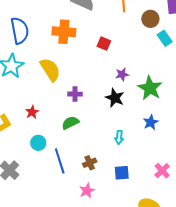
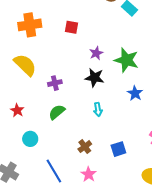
cyan arrow: (119, 137) -> (98, 109), moved
blue line: (60, 161) -> (54, 171), moved

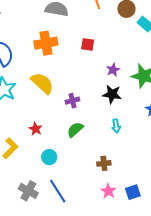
brown cross: (85, 147) -> (104, 163), turned 32
blue square: (118, 149) -> (133, 192), moved
blue line: (54, 171) -> (58, 191), moved

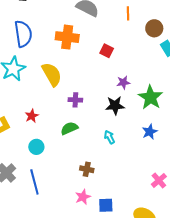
black star: (112, 94) -> (115, 106), turned -30
cyan arrow: (116, 126) -> (109, 137), turned 144

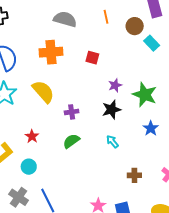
cyan circle: (36, 147) -> (29, 167), moved
brown cross: (87, 169) -> (134, 175), moved

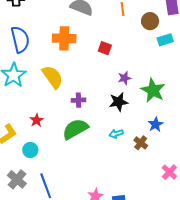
cyan rectangle: (152, 43) -> (165, 40), turned -70
green semicircle: (71, 141) -> (75, 129), size x1.5
cyan arrow: (112, 142) -> (116, 134), turned -72
brown cross: (134, 175) -> (141, 143), moved, turned 32

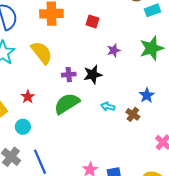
green star: (153, 90) -> (152, 48), moved, turned 30
black star: (118, 102) -> (93, 75), moved
cyan arrow: (116, 134) -> (108, 106), turned 32

